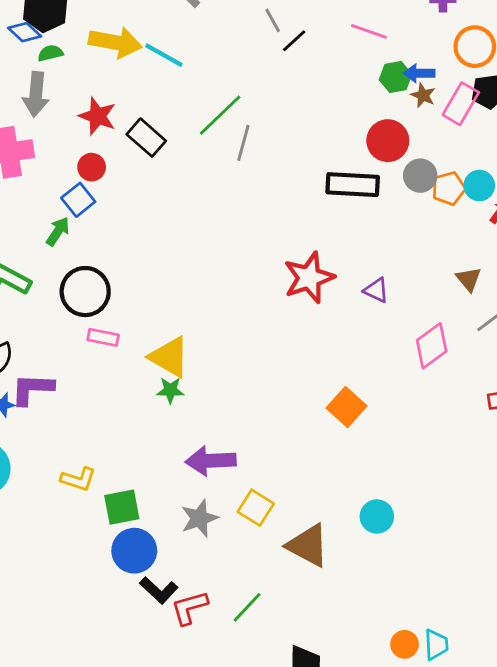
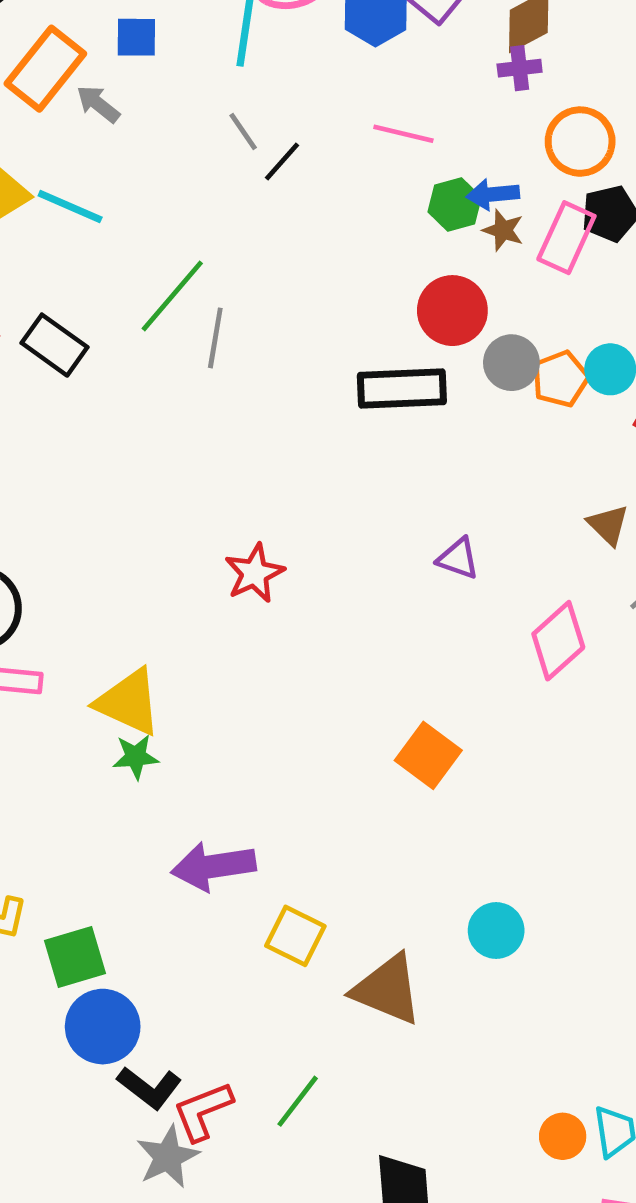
red star: (309, 278) -> (255, 573), moved, size x0.7
gray star: (199, 518) -> (168, 1157), moved

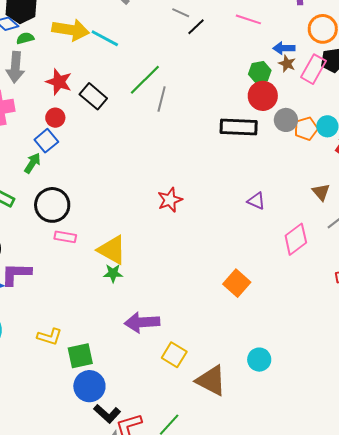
gray line: (243, 132) -> (181, 13), turned -36
green hexagon: (455, 204) -> (260, 72), moved

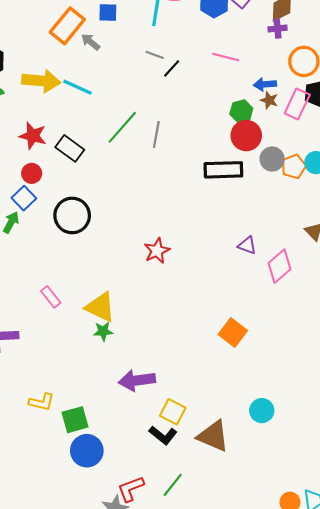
gray line: (162, 99) -> (156, 135), moved
black circle: (52, 205) -> (72, 215), moved
pink rectangle: (65, 237) -> (51, 297), turned 45
pink diamond: (296, 239) -> (279, 266), moved
black L-shape: (107, 414) -> (163, 435), moved

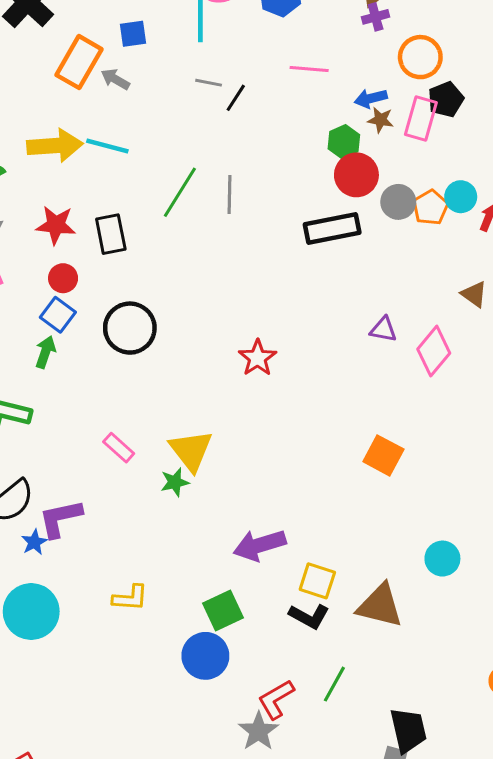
black rectangle: (70, 148) -> (111, 234), turned 52
yellow triangle: (100, 307) -> (191, 450), turned 36
green star: (103, 331) -> (175, 482), moved
green square: (75, 420) -> (223, 610), moved

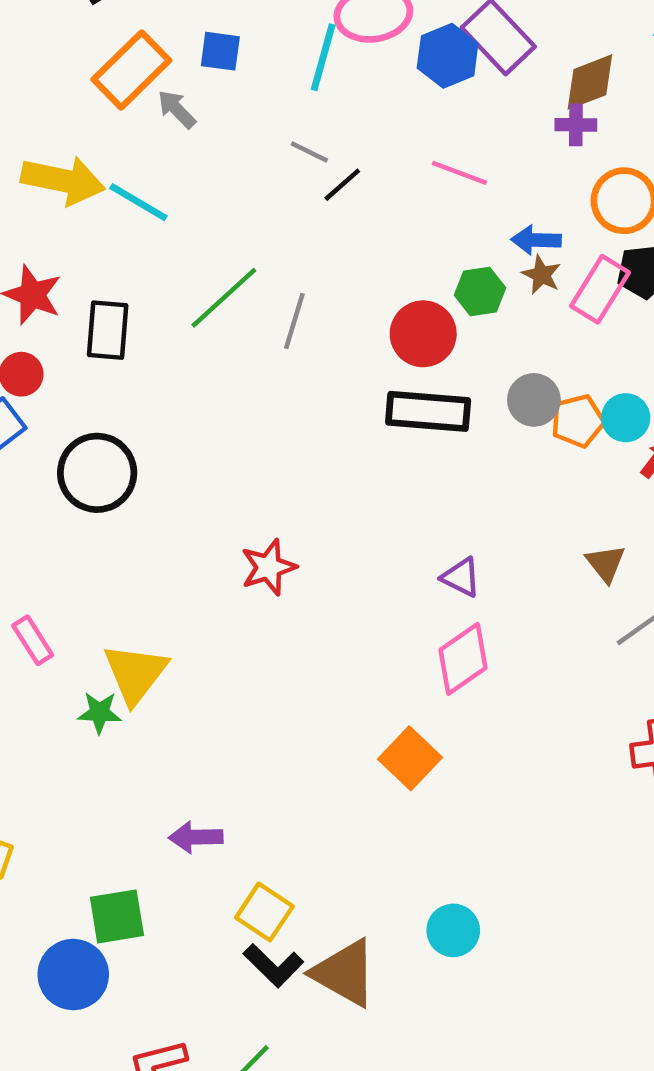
red circle: (356, 175) -> (423, 334), moved
pink diamond: (434, 351) -> (463, 659), moved
purple arrow: (260, 545) -> (196, 837), size x0.7
black L-shape: (309, 616) -> (273, 965), moved

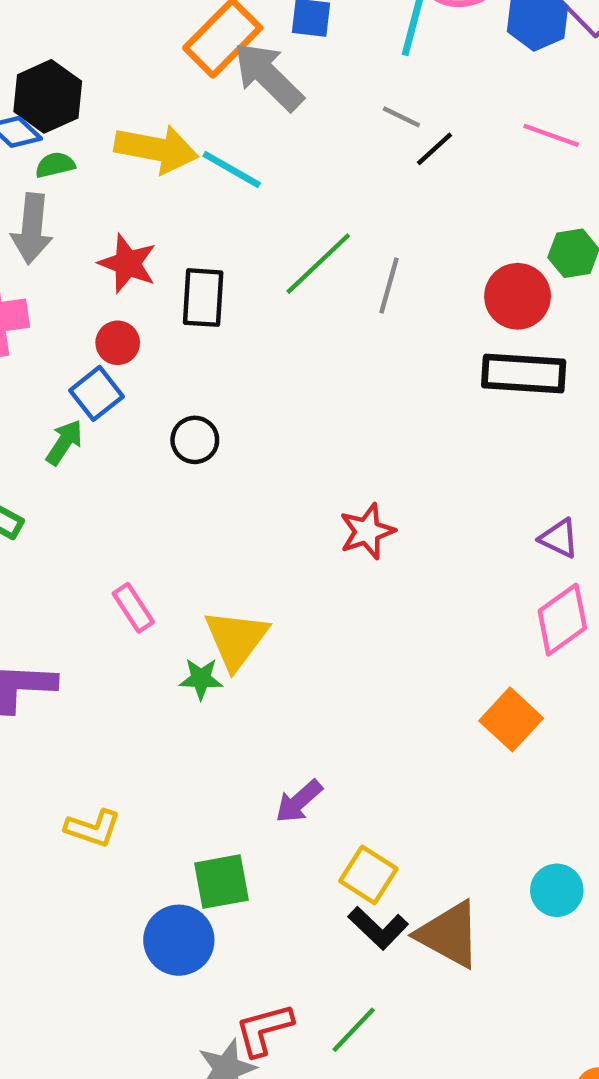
gray arrow: (177, 109) -> (268, 76), size x1.8
black circle: (97, 473) -> (195, 440), size x0.6
purple arrow: (196, 837) -> (299, 801), turned -39

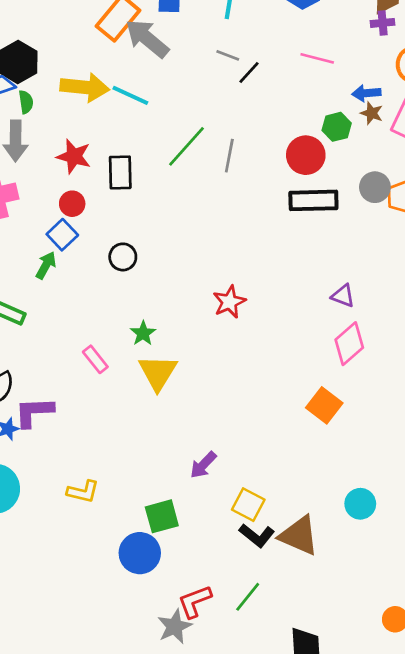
green semicircle: (55, 165) -> (26, 102), turned 100
green star: (201, 679) -> (143, 333), moved, turned -30

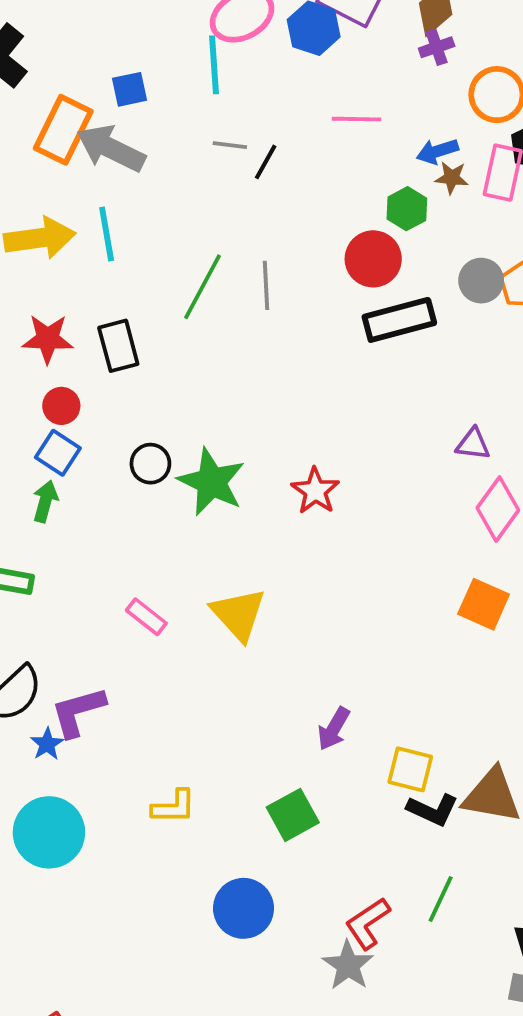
cyan line: (130, 95) -> (107, 234), turned 69
green star: (143, 333) -> (212, 482), moved, size x1.8
blue circle: (140, 553) -> (244, 908), moved

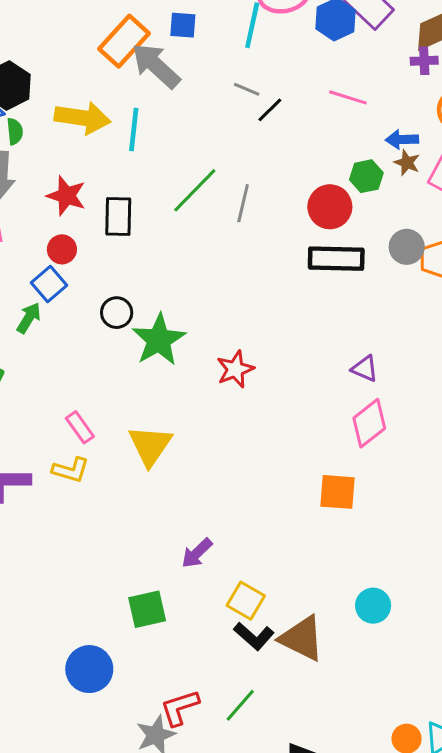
orange square: (484, 604) -> (337, 492), turned -36
yellow L-shape: (174, 807) -> (71, 470), moved

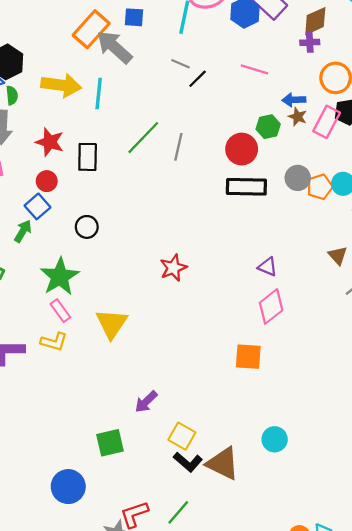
green star: (159, 340) -> (60, 277), moved

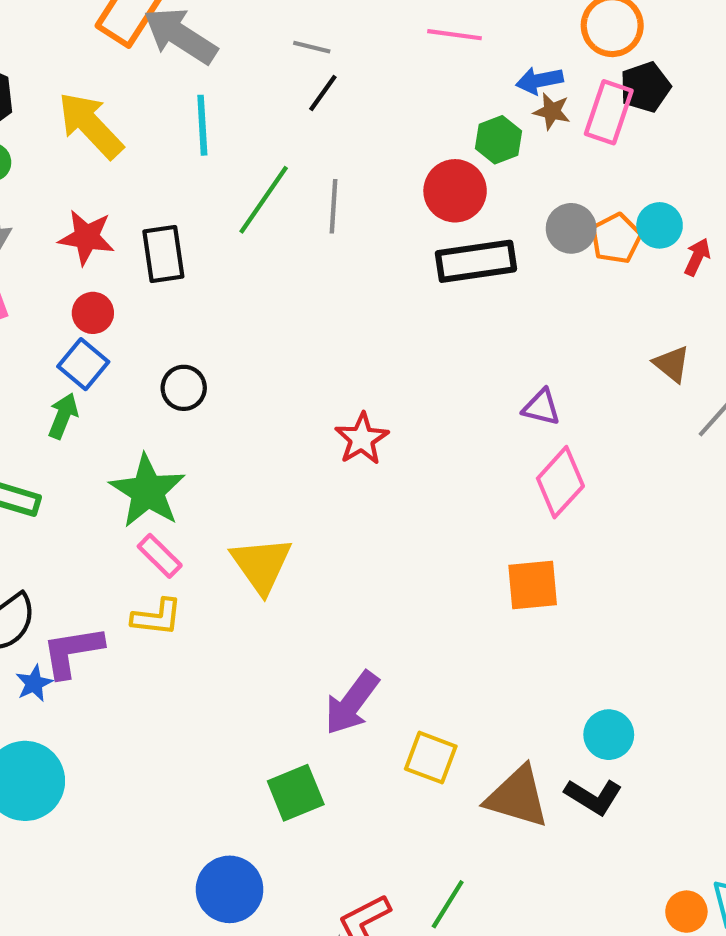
black line: (198, 79) -> (323, 93), moved
yellow arrow: (61, 85) -> (91, 125), turned -132
cyan line: (99, 94) -> (202, 125), moved
purple arrow: (146, 402) -> (352, 703), size x1.4
black L-shape: (188, 462) -> (593, 797), moved

